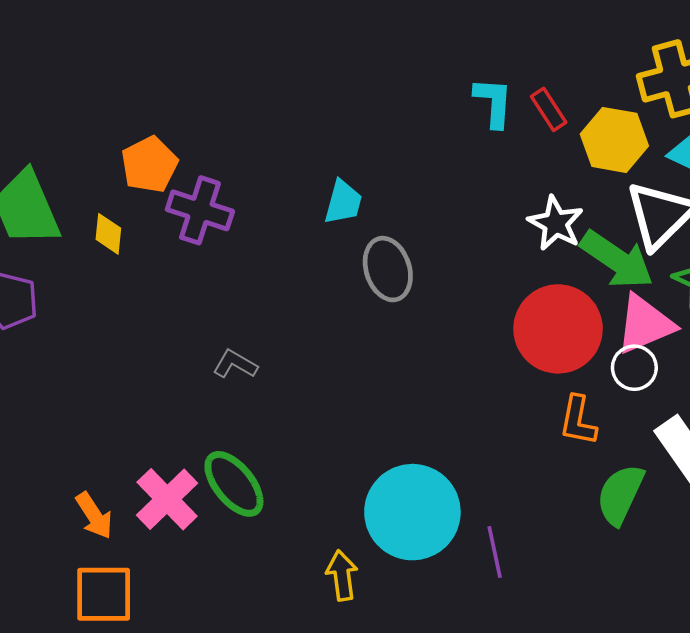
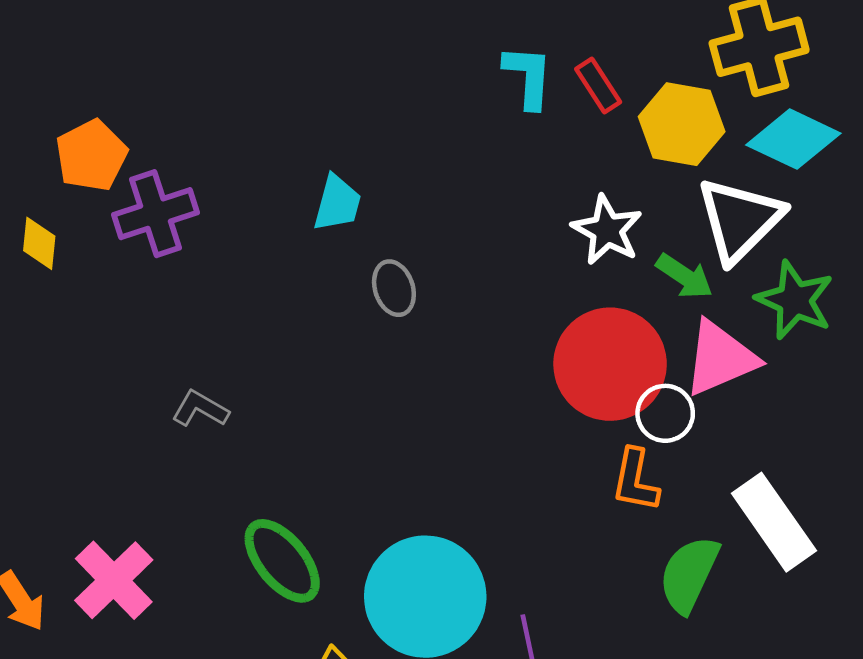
purple cross: (200, 210) -> (155, 214), turned -36
green arrow: (617, 260) -> (685, 276), size x0.6
gray ellipse: (388, 269) -> (394, 288), size x0.7
white circle: (634, 368) -> (665, 413), moved
green ellipse: (234, 484) -> (282, 561), moved

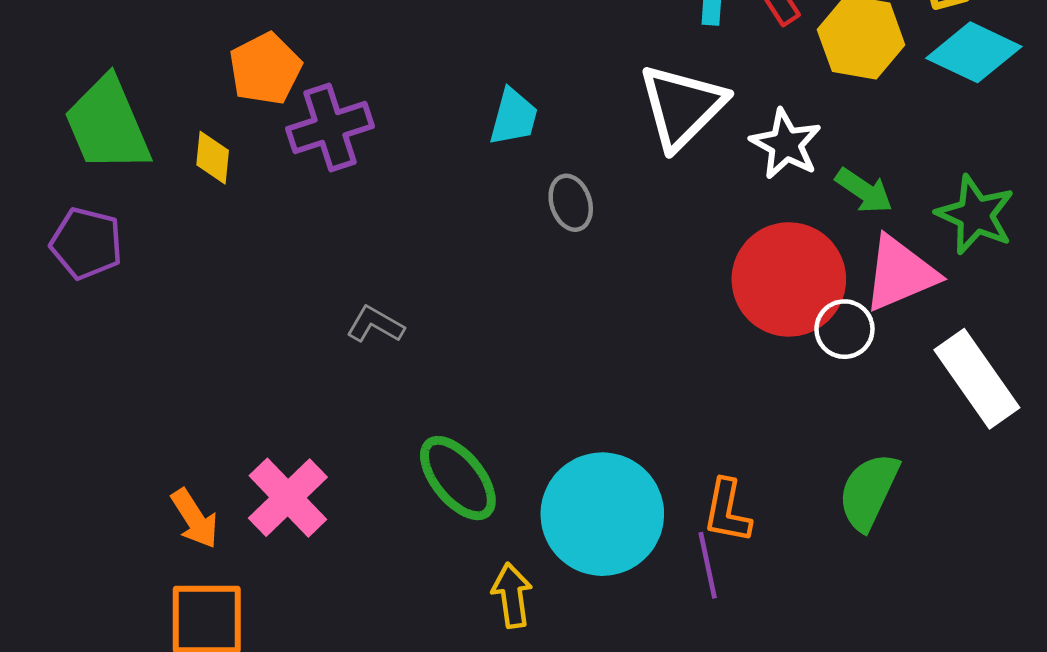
white triangle: (740, 220) -> (682, 106), moved
orange L-shape: (635, 480) -> (727, 511), moved
white rectangle: (774, 522) -> (977, 379), moved

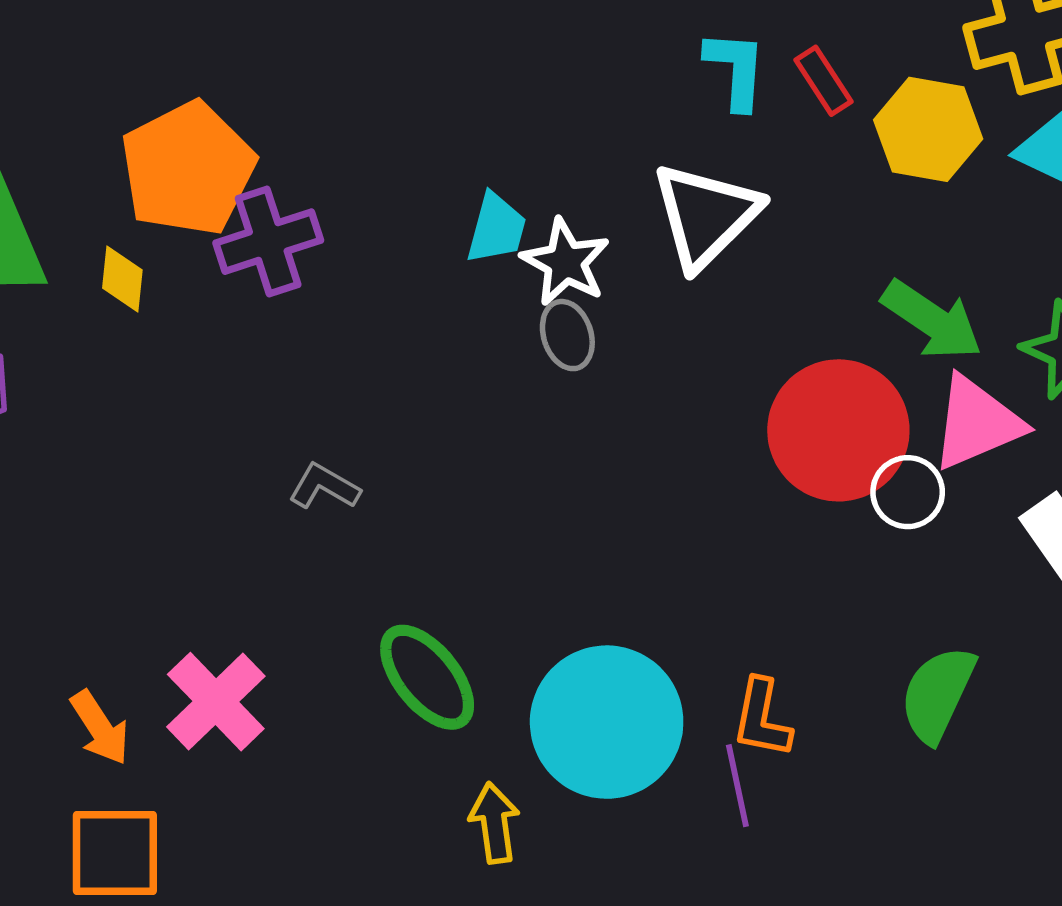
orange pentagon: (265, 69) -> (188, 169), size x1.5
white star: (786, 144) -> (565, 262), moved
green arrow: (864, 191) -> (932, 320), size x1.4

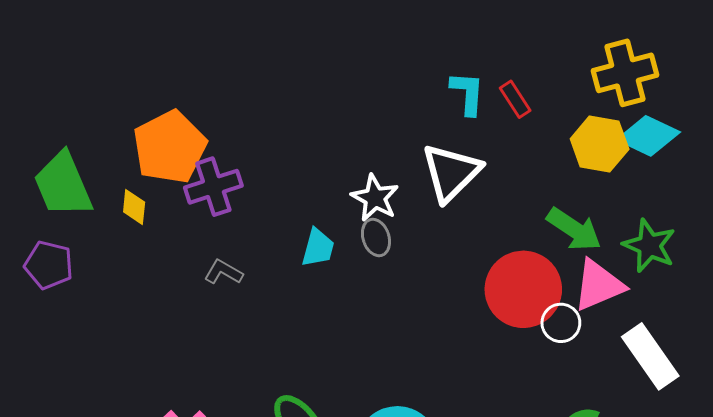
yellow hexagon: (928, 129) -> (600, 144), moved
cyan trapezoid: (496, 228) -> (318, 248), moved
gray L-shape: (324, 487) -> (224, 272), moved

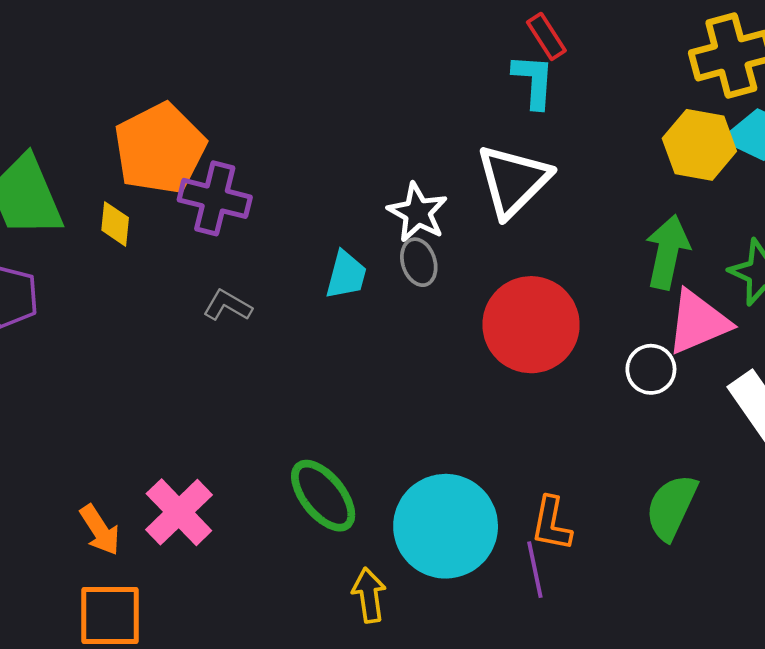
red rectangle: (515, 99) -> (546, 36), moved
purple cross: (213, 187) -> (215, 198), turned 32
green arrow: (574, 229) -> (668, 252), turned -112
red circle: (523, 289) -> (531, 325), moved

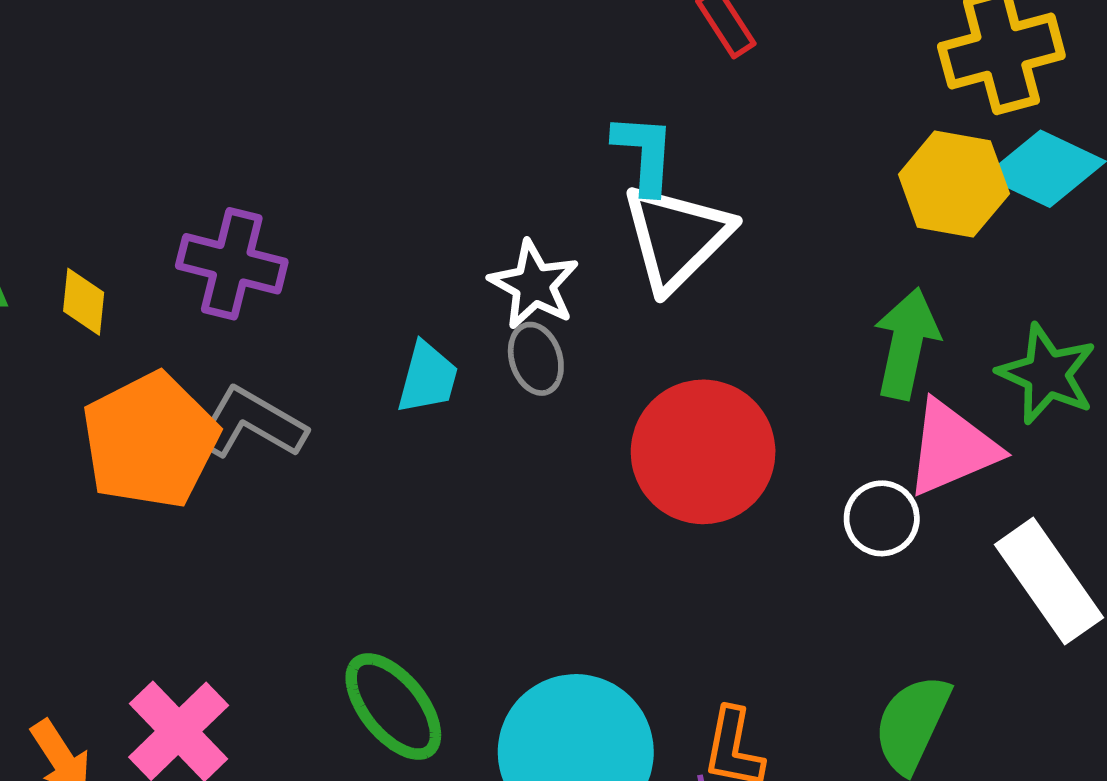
cyan L-shape: (534, 81) -> (644, 154), moved
orange pentagon: (160, 149) -> (150, 440), moved
gray L-shape: (227, 306) -> (251, 423), size x1.5

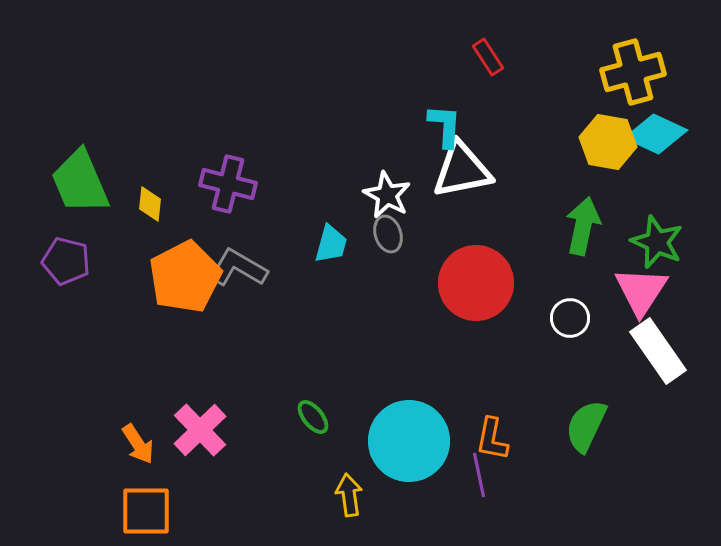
white triangle: (676, 237) -> (462, 170), turned 34
pink triangle: (952, 448) -> (641, 291), moved, turned -34
green ellipse: (393, 707) -> (313, 417), size x0.6

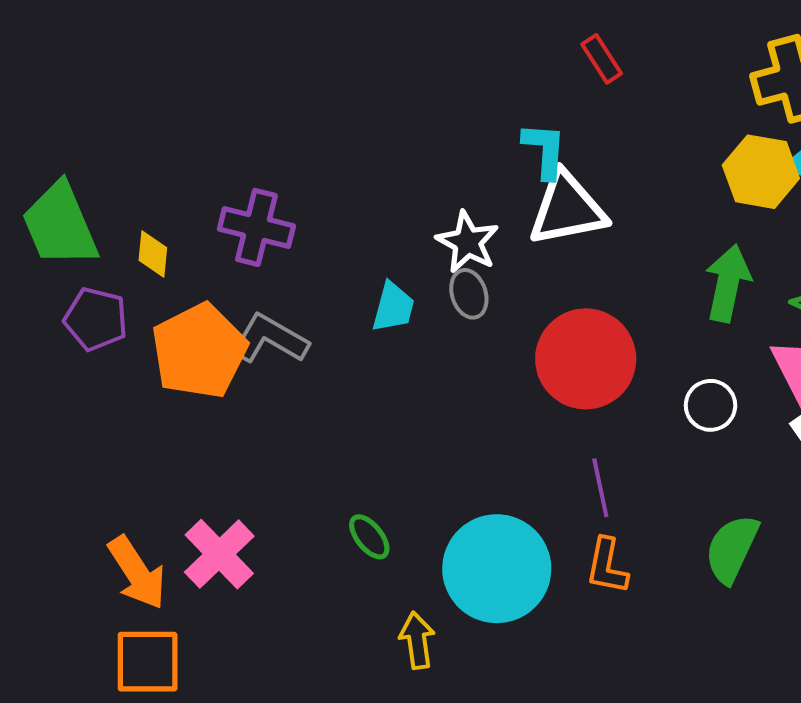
purple pentagon: (66, 261) -> (96, 319), moved
orange arrow: (138, 444) -> (137, 573), size x1.4
purple line: (479, 475) -> (600, 488), moved

